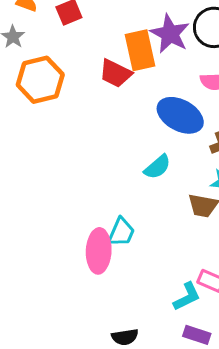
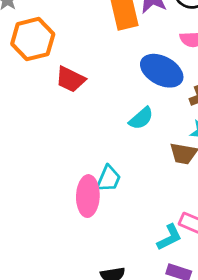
red trapezoid: (115, 73) -> (70, 79), moved

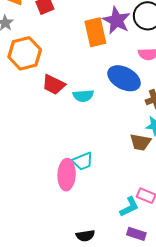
cyan semicircle: (141, 118) -> (83, 96), moved, turned 36
cyan trapezoid: (109, 179) -> (83, 161), turned 45

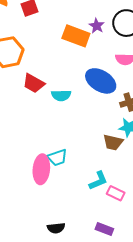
purple star: (117, 20) -> (97, 26), size x0.6
orange rectangle: (95, 32) -> (76, 36), turned -60
cyan L-shape: (129, 207) -> (98, 181), moved

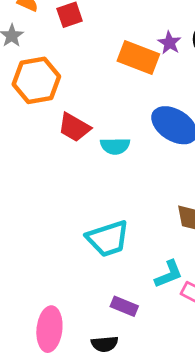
cyan trapezoid: (57, 157) -> (108, 239), size x1.4
pink ellipse: (41, 169) -> (49, 329), moved
purple rectangle: (104, 229) -> (124, 306), moved

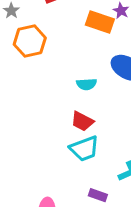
red trapezoid: (74, 127) -> (82, 121), moved

